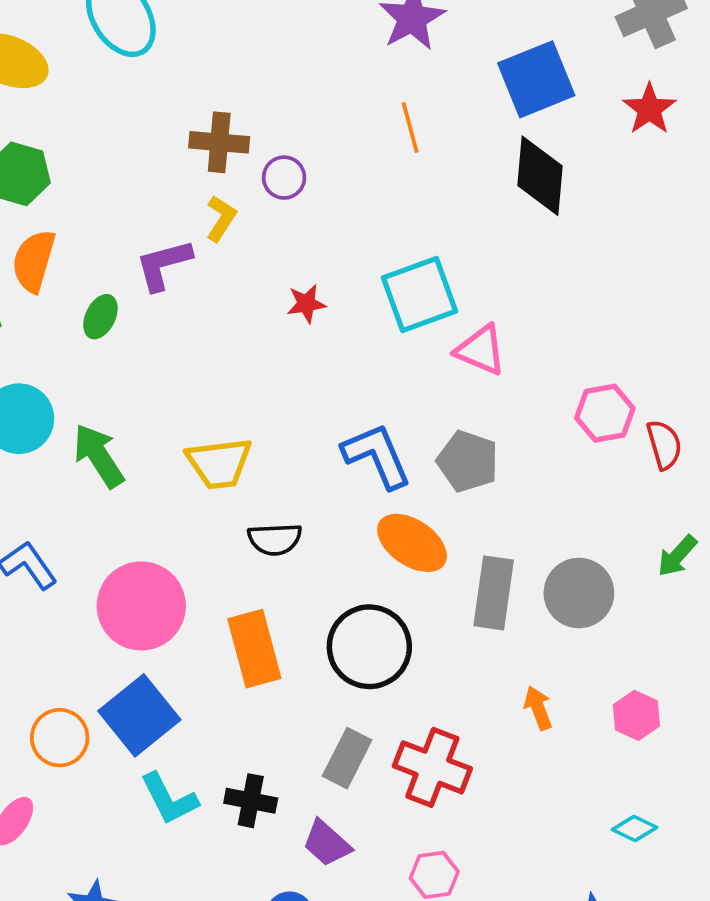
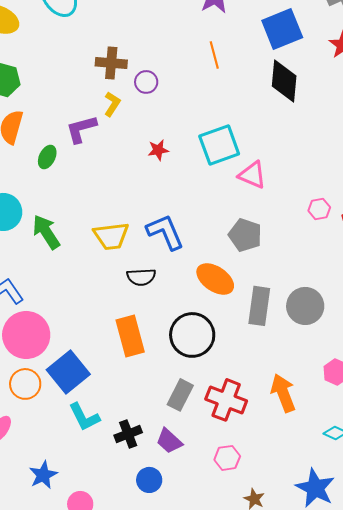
pink hexagon: (605, 413) -> (319, 209), size x0.7
blue L-shape: (377, 456) -> (165, 232), moved
pink circle: (141, 606) -> (26, 335), moved
orange arrow: (538, 708) -> (283, 393), moved, size x1.6
black cross: (251, 801) -> (128, 434), moved, turned -32

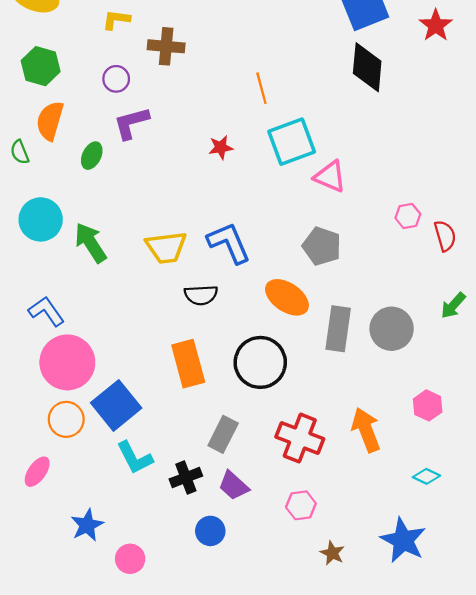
orange line: (214, 55) -> (261, 88), moved
purple circle: (146, 82) -> (116, 79), moved
yellow L-shape: (112, 104) -> (116, 20), moved, turned -115
gray rectangle: (180, 395) -> (223, 434), moved

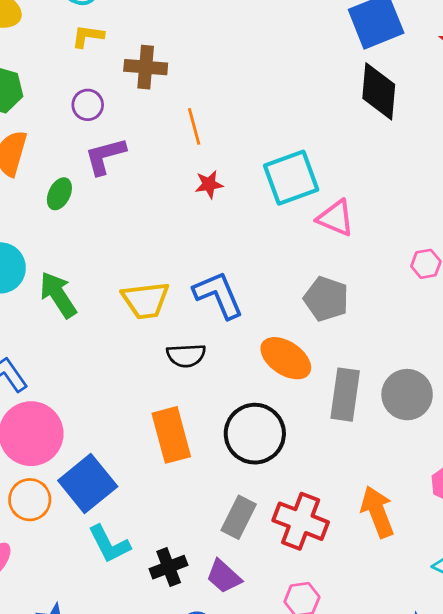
orange line: (261, 88) -> (194, 126), moved
gray rectangle: (223, 434) -> (239, 517), moved

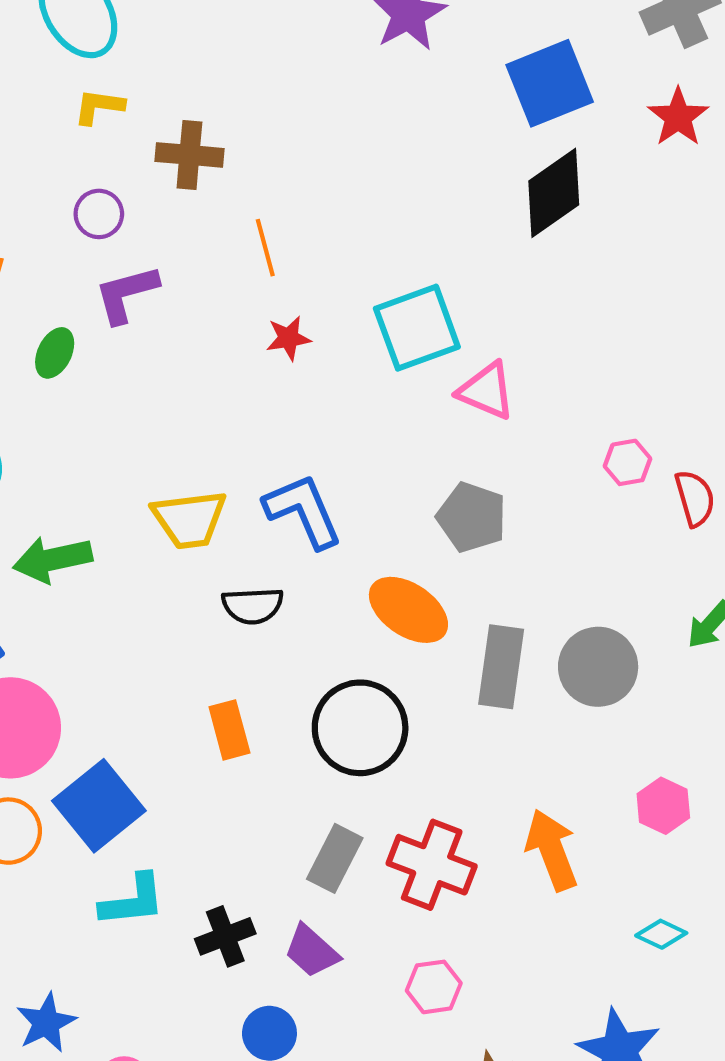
black diamond: (379, 91) -> (554, 193), turned 50
green arrow: (58, 295) -> (53, 559), moved, turned -69
orange rectangle: (171, 435) -> (229, 730), size x0.7
cyan L-shape: (109, 544) -> (133, 901), turned -69

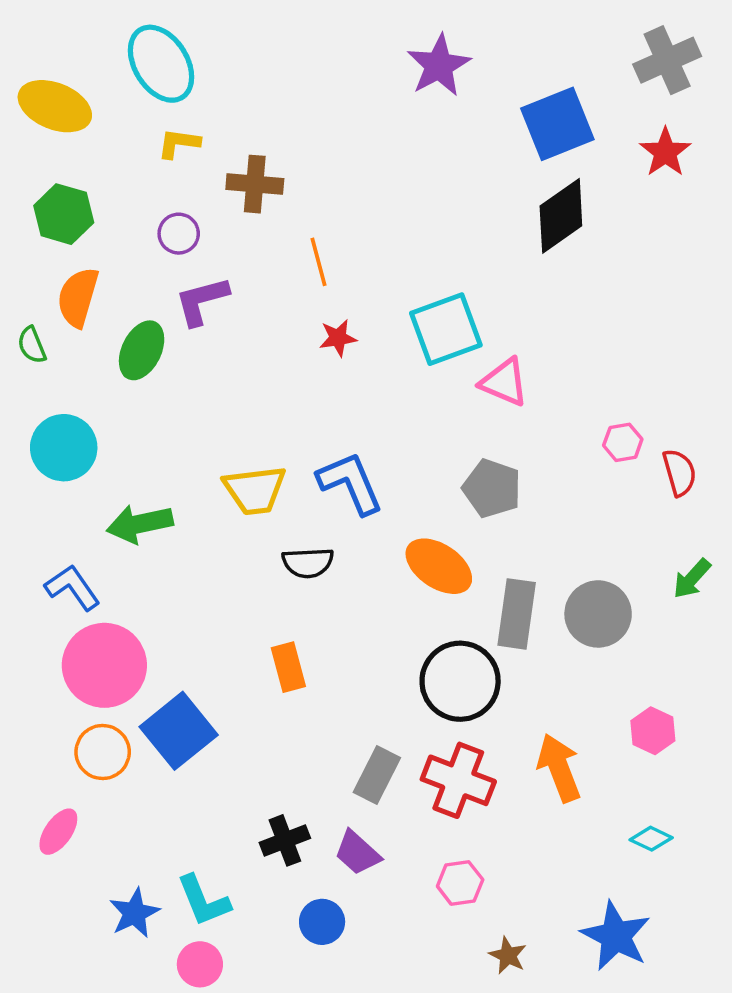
green ellipse: (55, 353) -> (142, 350), size x1.4
black circle: (360, 728) -> (460, 681), moved
cyan L-shape: (133, 901) -> (203, 901), moved, turned 74

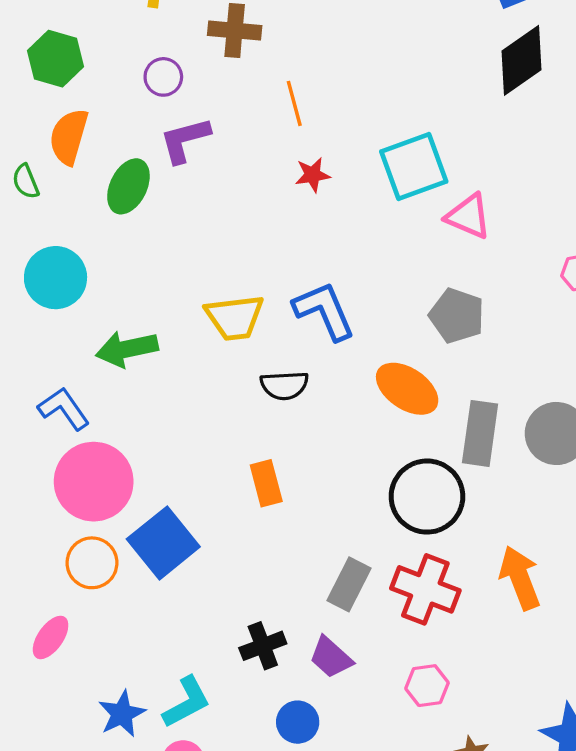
cyan L-shape: (203, 901) -> (187, 702), turned -96

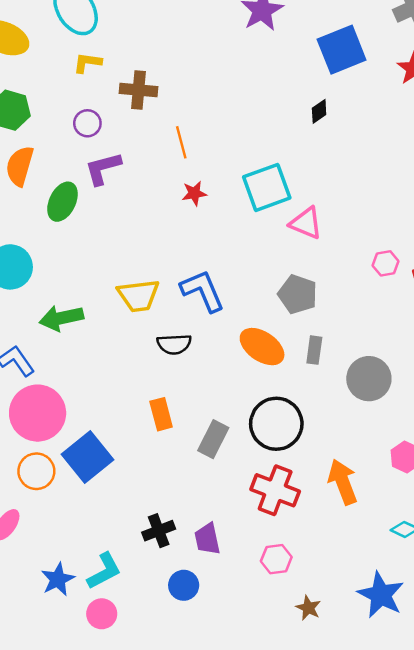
black diamond: (522, 60) -> (319, 111), moved, size x0.5
gray rectangle: (480, 433) -> (314, 350), moved, size x0.6
gray rectangle: (349, 584) -> (213, 439), moved
purple trapezoid: (331, 657) -> (207, 539), turned 36

